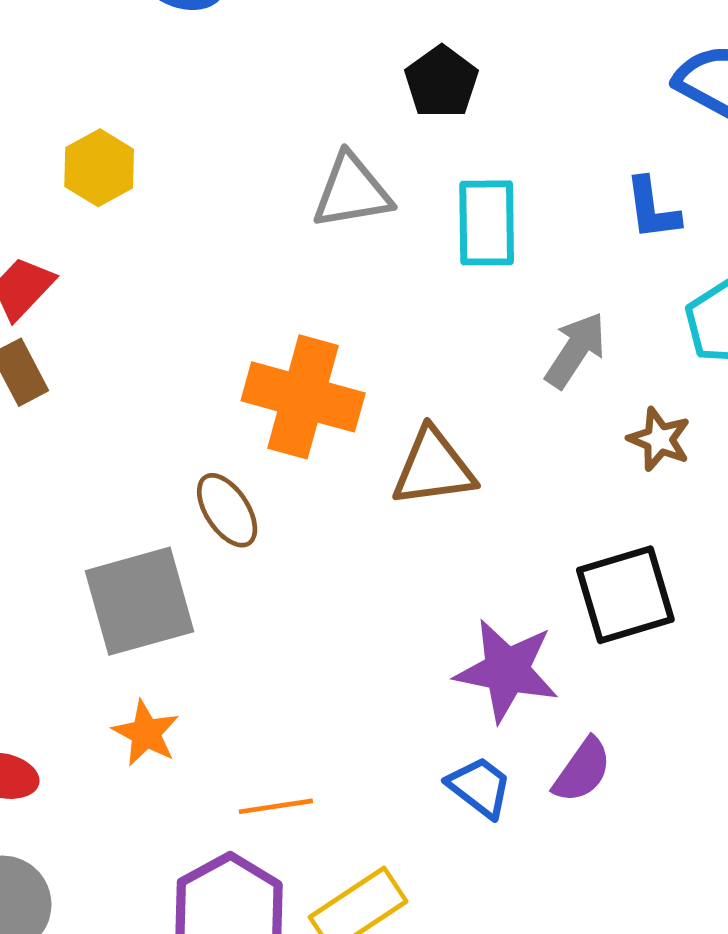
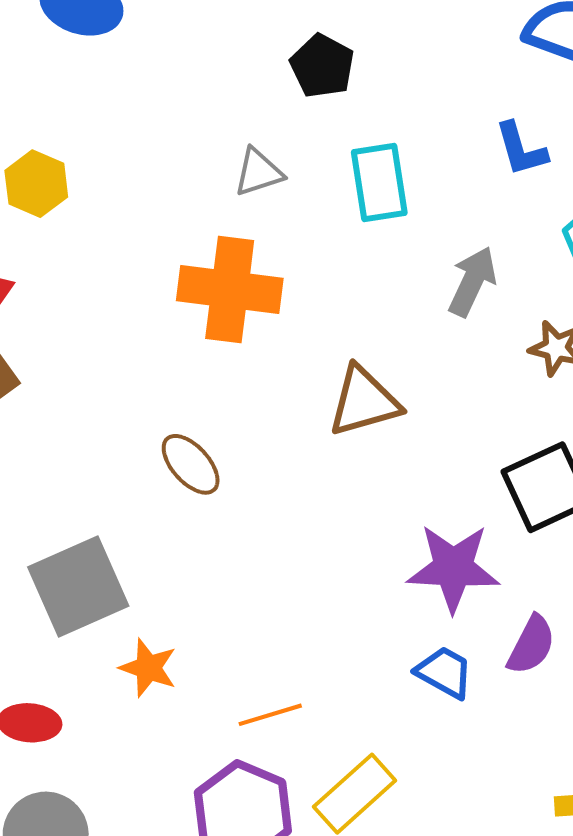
gray triangle: (352, 191) -> (258, 172), size x0.7
orange cross: (303, 397) -> (230, 290), moved
gray square: (140, 601) -> (78, 586), moved

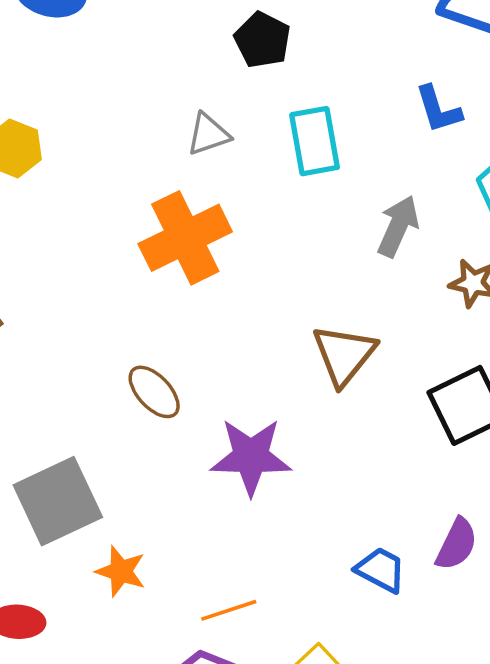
orange cross: (230, 290) -> (185, 238), turned -32
brown triangle: (364, 401) -> (344, 355), moved, turned -34
purple star: (453, 568) -> (251, 457), moved

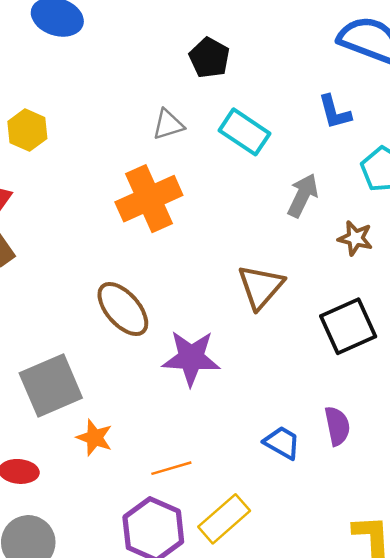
cyan rectangle: (315, 141) -> (245, 132), turned -48
brown ellipse: (154, 392) -> (123, 309), size x1.4
purple semicircle: (457, 544) -> (337, 426), turned -39

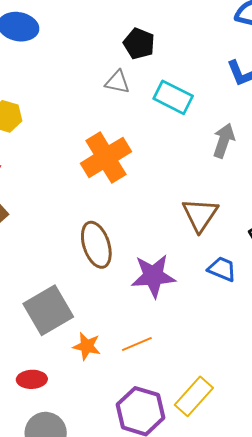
gray triangle: (168, 125) -> (117, 82), moved, turned 36
brown ellipse: (123, 309) -> (96, 245), turned 30
blue trapezoid: (282, 443) -> (222, 269), moved
orange line: (171, 468) -> (137, 344), moved

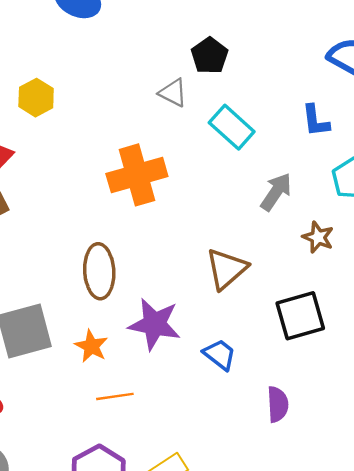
blue trapezoid: (222, 269) -> (220, 355), moved
orange star: (87, 346) -> (91, 346), moved

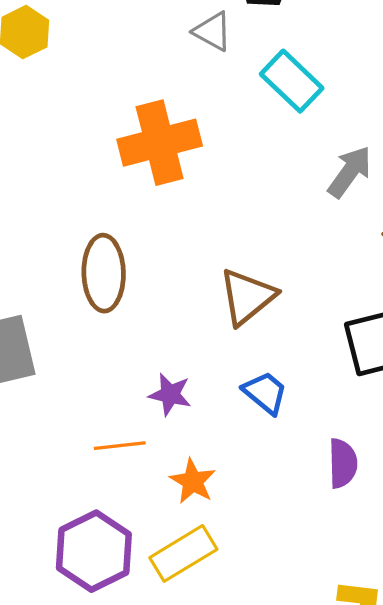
brown triangle: (226, 269) -> (247, 297), moved
purple star: (155, 324) -> (170, 394), moved, size x0.6
orange star: (91, 346) -> (193, 481), moved

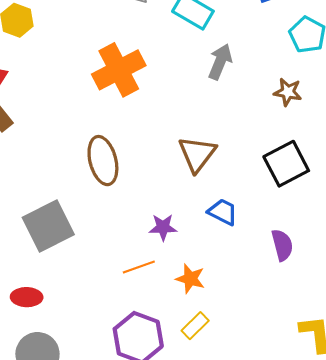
gray arrow: (350, 172) -> (220, 62), moved
yellow rectangle: (183, 553) -> (195, 326), size x0.7

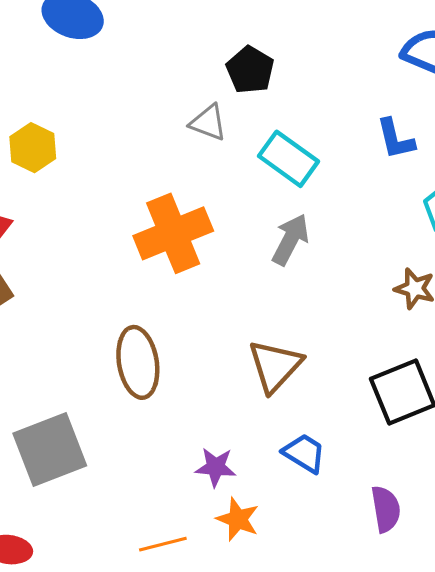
gray arrow: (220, 62) -> (290, 240), moved
orange line: (139, 267) -> (163, 544), moved
orange star: (190, 279) -> (238, 519), moved

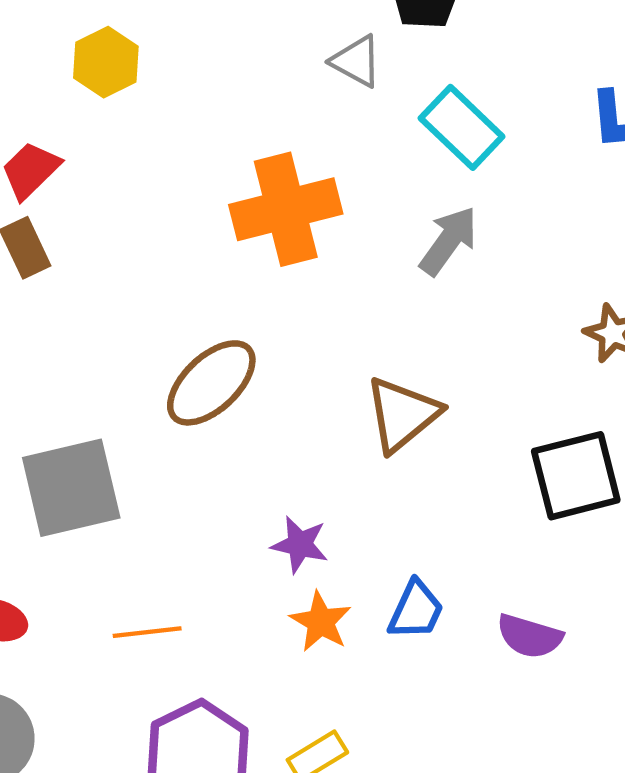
brown ellipse: (138, 362) -> (211, 383), turned 48
blue trapezoid: (304, 453) -> (416, 610), moved, turned 75
purple semicircle: (386, 509) -> (530, 636), turned 108
orange line: (163, 544) -> (147, 632), moved

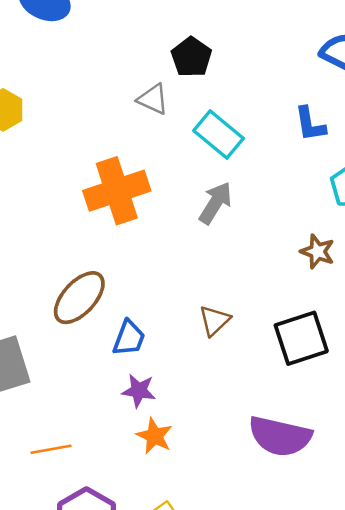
brown triangle: (402, 414) -> (215, 321), moved, size x0.7
blue trapezoid: (416, 610) -> (129, 338), moved
purple semicircle: (530, 636) -> (280, 436), size x1.6

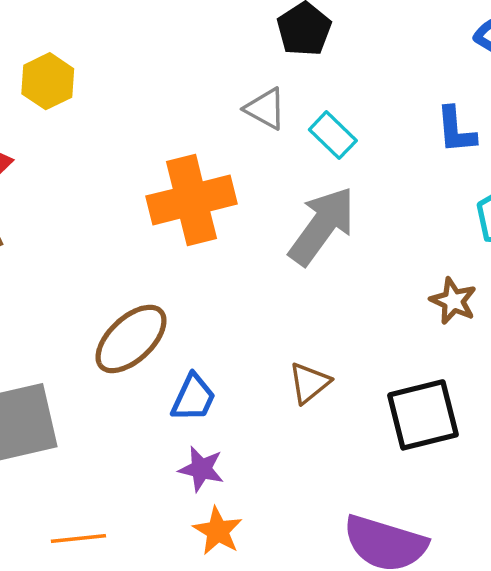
gray triangle: (153, 99) -> (265, 109), moved
cyan rectangle: (219, 134) -> (333, 135), size x0.7
gray arrow: (215, 203) -> (322, 226), size x1.4

